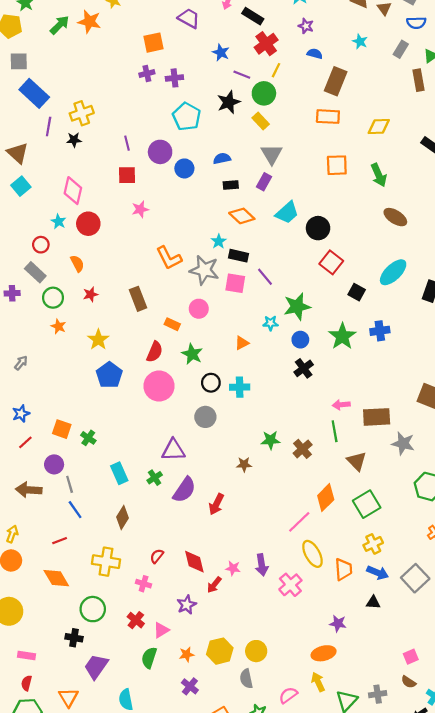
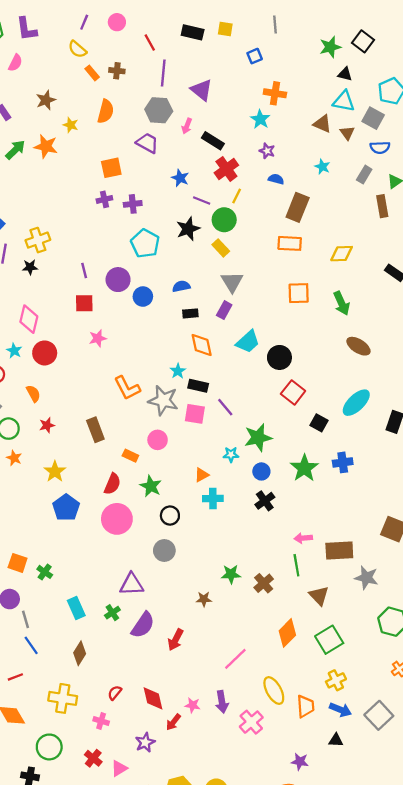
orange diamond: (242, 216) -> (202, 345), turned 35
cyan cross: (240, 387) -> (213, 499), moved
pink line: (299, 522) -> (235, 659), moved

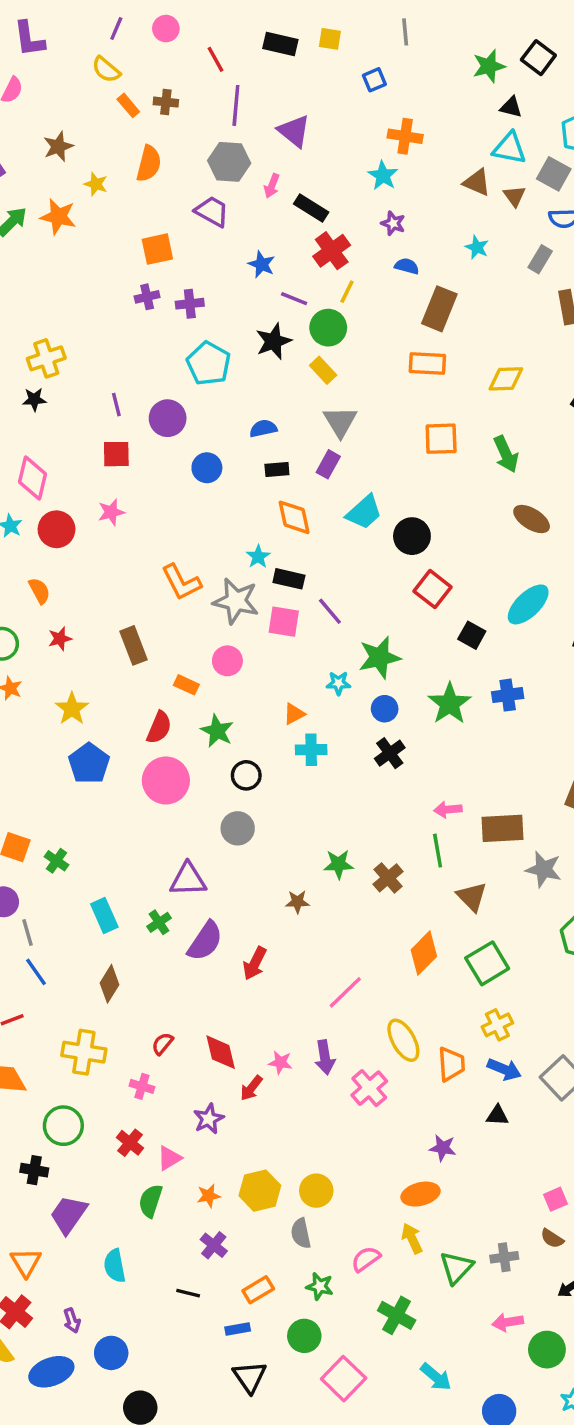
blue circle: (143, 297) -> (207, 468), moved
pink star: (98, 338) -> (111, 512), moved

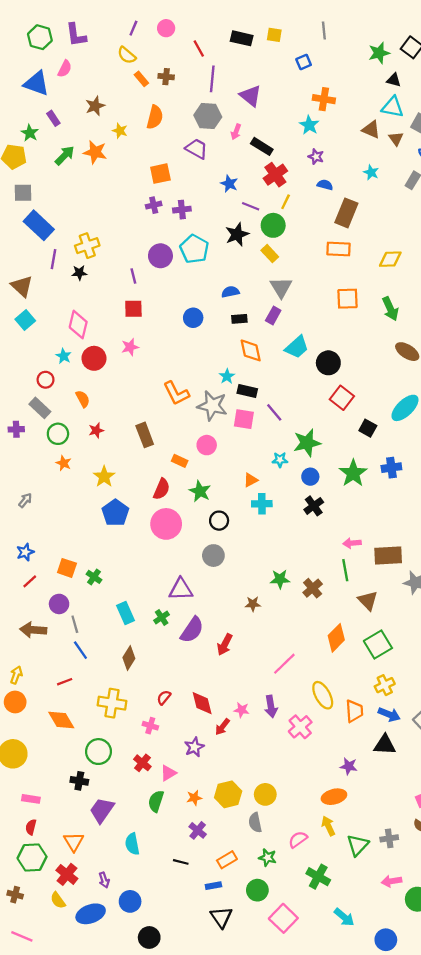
purple circle: (168, 418) -> (160, 256), moved
black triangle: (497, 1115) -> (385, 745), size x1.5

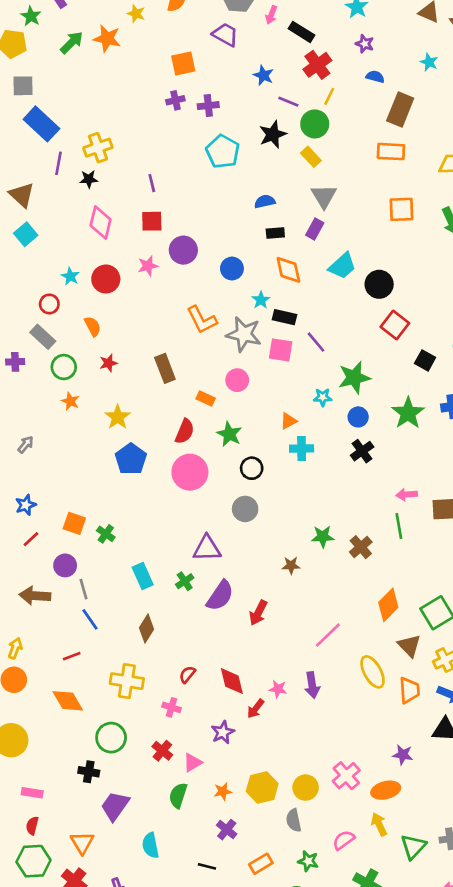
purple circle: (160, 256) -> (183, 250), moved
blue circle: (193, 318) -> (232, 268), moved
pink diamond: (78, 325) -> (101, 222), moved
brown triangle: (368, 601) -> (409, 646), moved
pink cross: (300, 727) -> (346, 776), moved

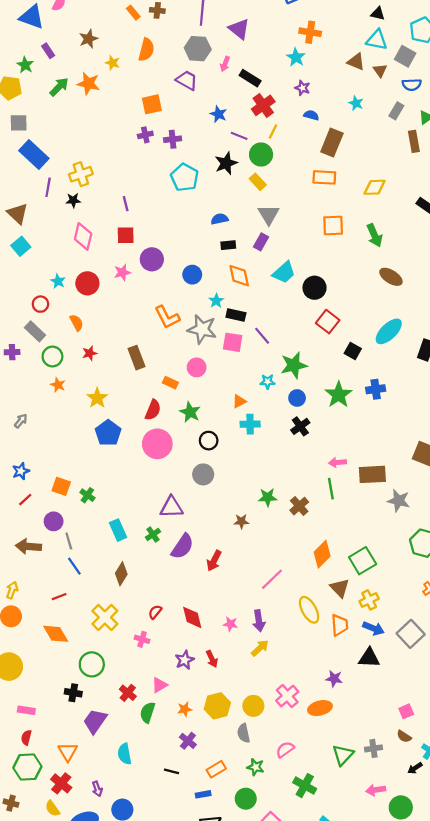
yellow cross: (127, 681) -> (105, 617), turned 36
red arrow: (256, 709) -> (212, 659), moved, turned -63
red cross: (162, 751) -> (128, 693), moved
yellow arrow: (379, 824) -> (260, 648), moved, turned 72

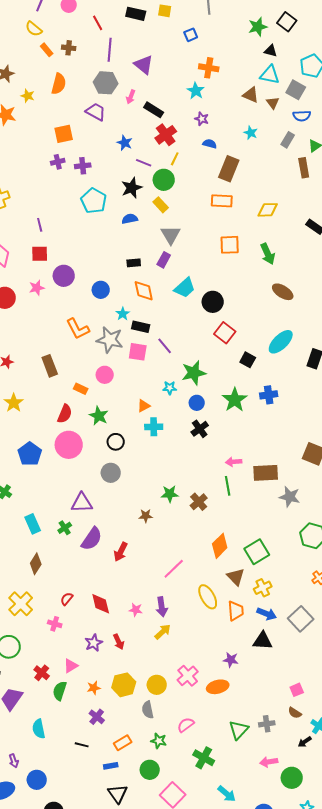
blue semicircle: (220, 219) -> (130, 219), moved
blue pentagon: (108, 433) -> (30, 454), moved

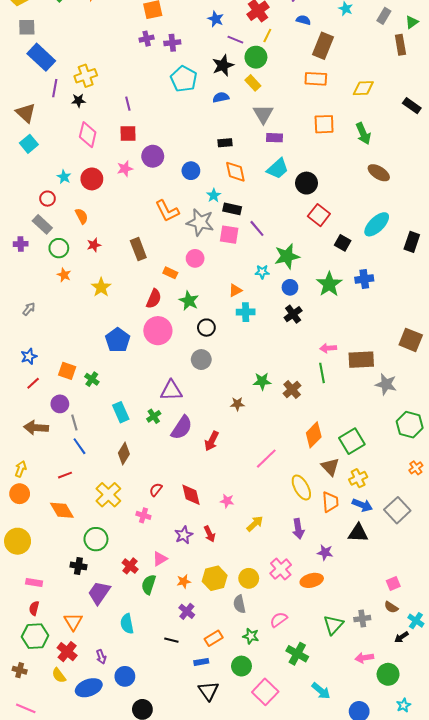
purple rectangle: (164, 260) -> (275, 138), moved, turned 63
purple arrow: (162, 607) -> (298, 529), moved

